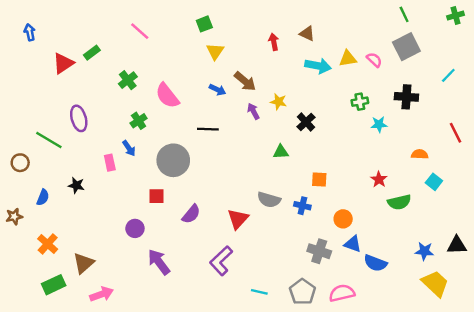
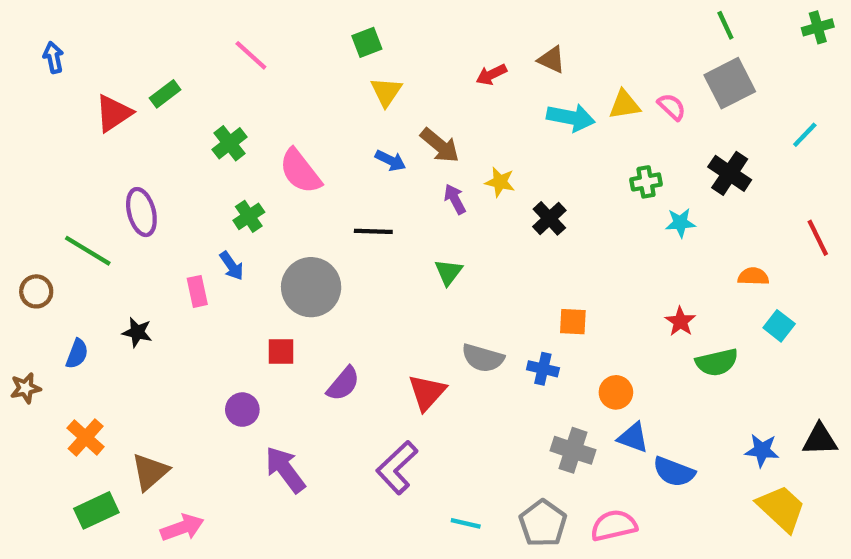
red arrow: (274, 42) -> (491, 75), turned -105
black cross: (406, 97) -> (730, 173), turned 30
green triangle: (281, 152) -> (448, 272), moved, turned -49

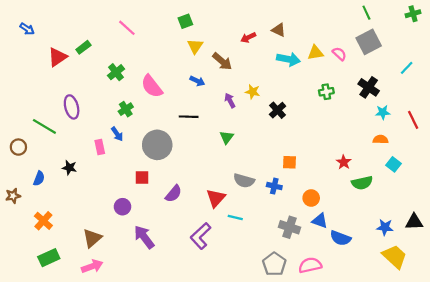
blue arrow: (53, 57) -> (27, 29), turned 136
brown arrow: (440, 145) -> (222, 61), moved
cyan star: (680, 223) -> (383, 112), moved
brown triangle: (150, 472) -> (92, 238), moved
cyan line: (466, 523) -> (235, 218), moved

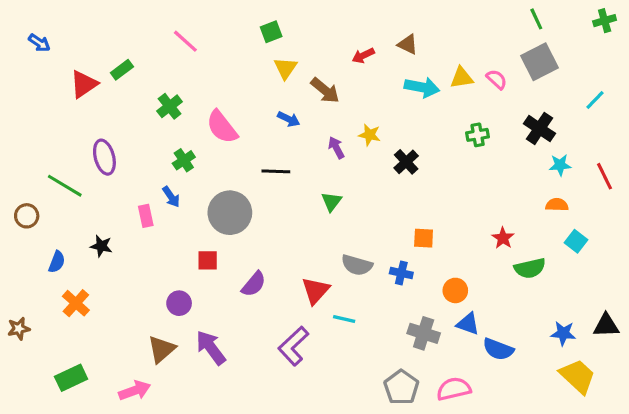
brown star: (13, 196) -> (19, 329), moved
orange cross: (43, 221) -> (76, 303), moved
brown triangle: (92, 238) -> (162, 349), moved

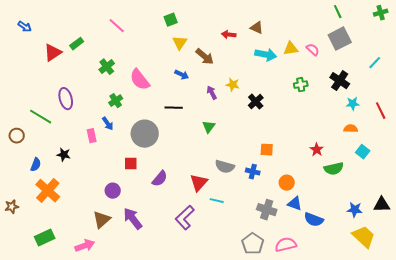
red arrow: (363, 55) -> (229, 35), turned 32
orange cross: (76, 303) -> (48, 191), size x1.4

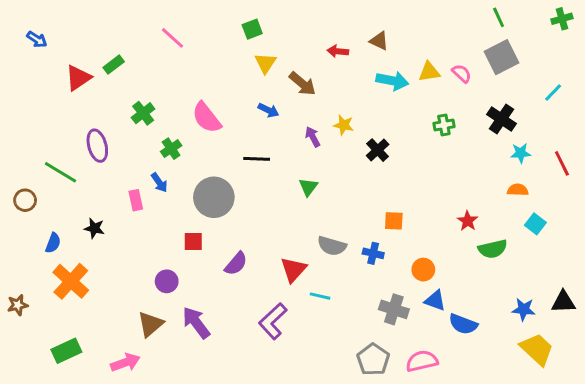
green cross: (107, 67) -> (143, 113), moved

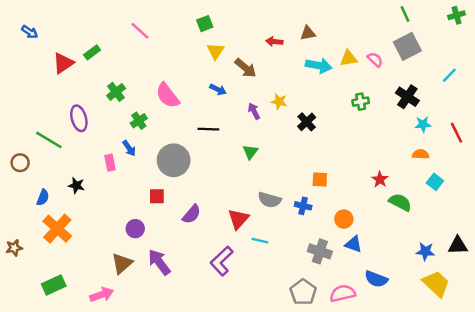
brown triangle: (379, 41) -> (308, 33), turned -35
green semicircle: (493, 249) -> (400, 202), turned -140
blue semicircle: (463, 324) -> (376, 279), moved

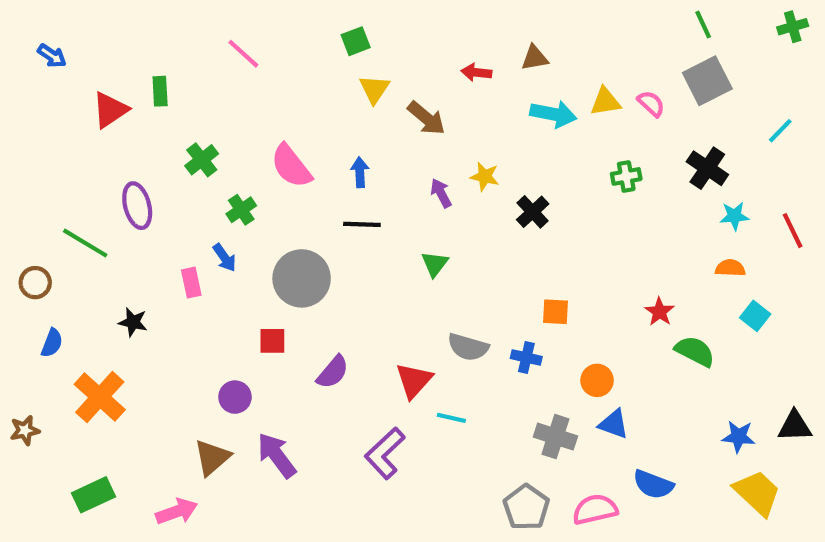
green rectangle: (92, 52) -> (160, 91), turned -56
blue arrow: (218, 90) -> (360, 172), moved, turned -119
blue semicircle: (43, 197) -> (52, 343), moved

